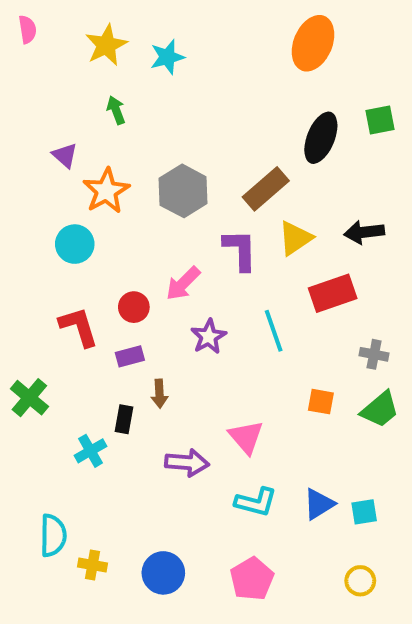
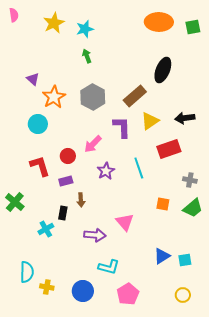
orange ellipse: (313, 43) -> (159, 22), turned 68
green arrow: (116, 110) -> (87, 56), moved
green square: (380, 120) -> (193, 27), moved
cyan L-shape: (256, 502) -> (109, 267), moved

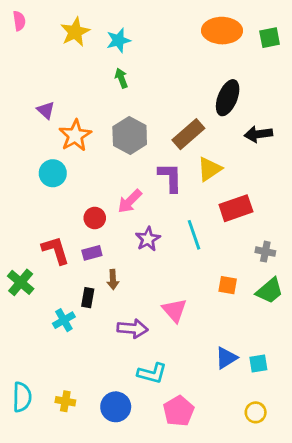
black arrow: (185, 118) -> (258, 134), moved
red L-shape: (40, 166) -> (56, 250), moved
cyan semicircle: (27, 272) -> (22, 397), moved

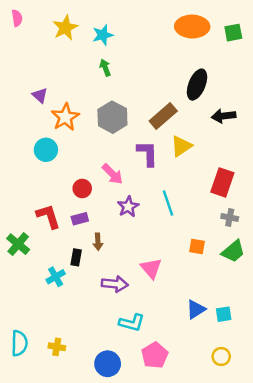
pink arrow: (130, 201) -> (112, 174), turned -90
red rectangle: (236, 208) -> (222, 182), moved, turned -52
blue circle: (116, 407) -> (108, 364), moved

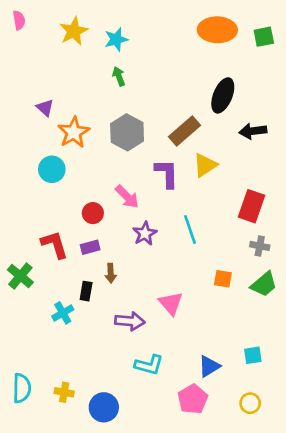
blue triangle: (196, 309) -> (209, 366), moved
pink pentagon: (155, 355) -> (193, 399), moved
blue circle: (108, 364) -> (104, 407), moved

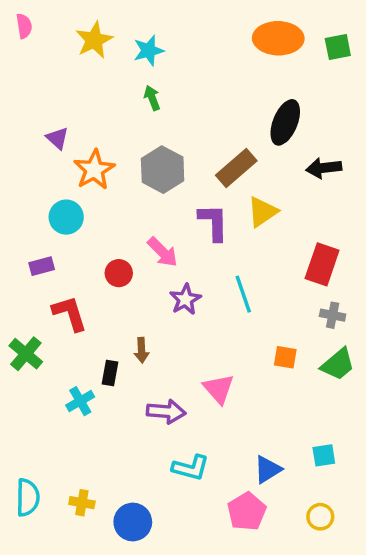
purple rectangle: (90, 247) -> (42, 266), moved

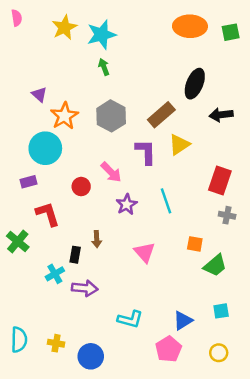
cyan star: (149, 51) -> (101, 35), size x1.4
cyan circle: (66, 217) -> (45, 148), size x1.4
green trapezoid: (338, 364) -> (215, 265), moved
pink triangle: (219, 389) -> (145, 252), moved
purple arrow: (166, 412) -> (85, 288), moved

